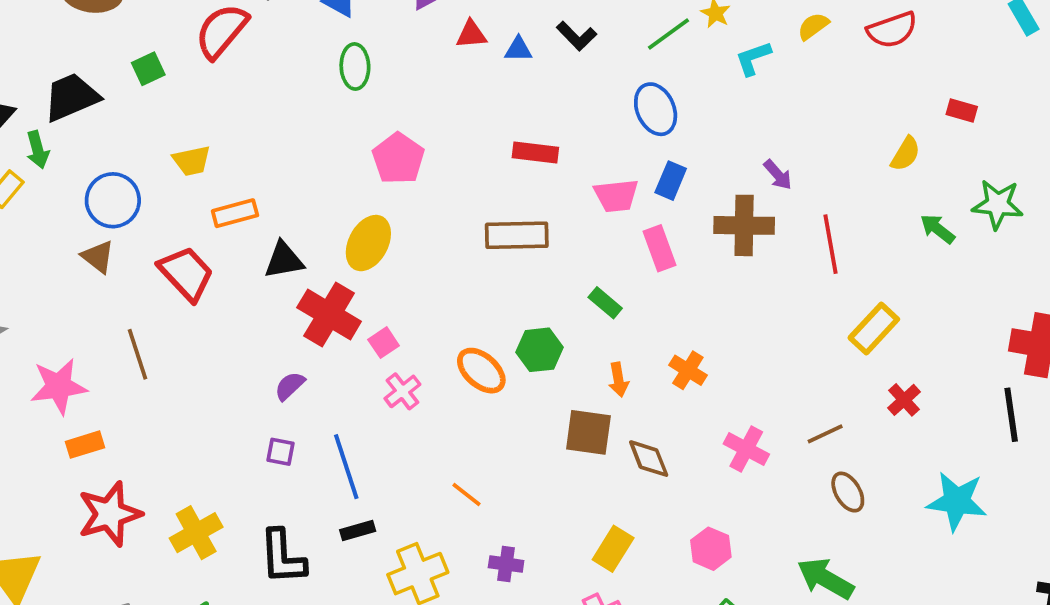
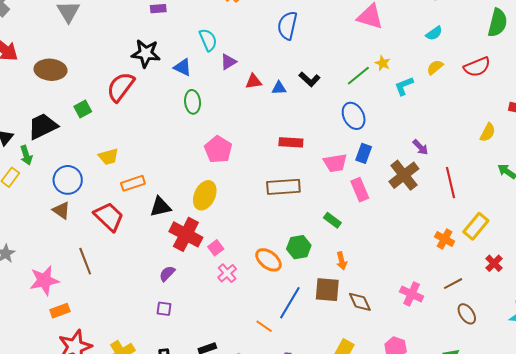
brown cross: (744, 225) -> (404, 175), turned -36
orange cross: (688, 370) -> (445, 239), moved
blue line: (346, 467) -> (290, 303), moved, turned 52

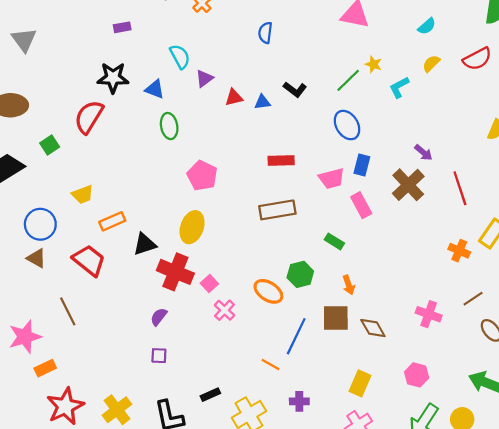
blue semicircle: (287, 25) -> (265, 33), size x0.7

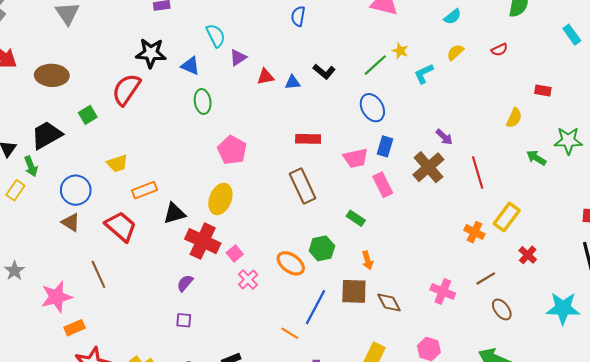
red semicircle: (477, 59) -> (499, 50), size x0.6
brown rectangle: (277, 210) -> (303, 186), turned 72

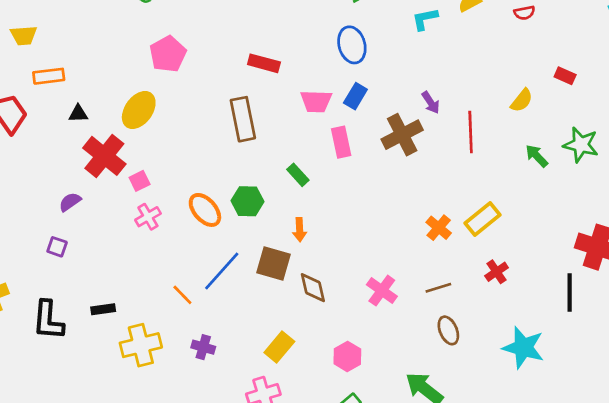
red line: (478, 173) -> (471, 132), moved
black triangle: (174, 213) -> (78, 114), size x0.7

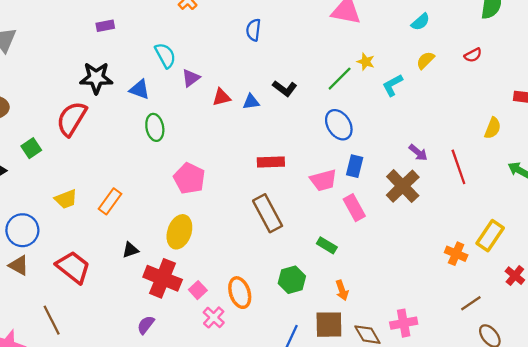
orange rectangle: (49, 76) -> (110, 201), moved, turned -30
orange ellipse: (205, 210) -> (240, 293), moved, turned 40
pink cross: (382, 291) -> (404, 323), moved, turned -30

